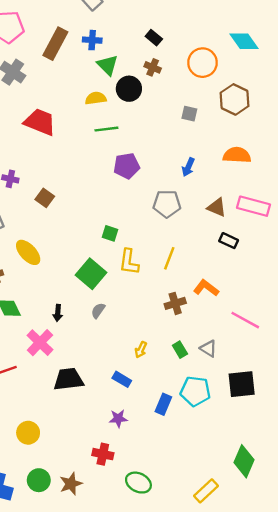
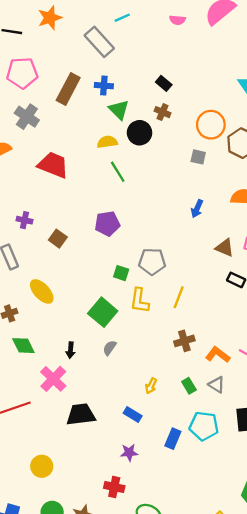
orange circle: (202, 63) -> (211, 125), moved
green line: (106, 129) -> (118, 172), turned 65
purple pentagon: (127, 166) -> (107, 224), moved
gray pentagon: (167, 204) -> (152, 262), moved
orange L-shape: (206, 288) -> (218, 355), moved

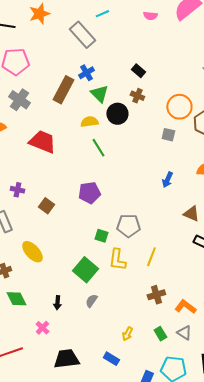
blue cross: (104, 86) -> (86, 73), turned -35
brown rectangle: (68, 89) -> (63, 90), moved
pink cross: (53, 379) -> (42, 328), size x0.6

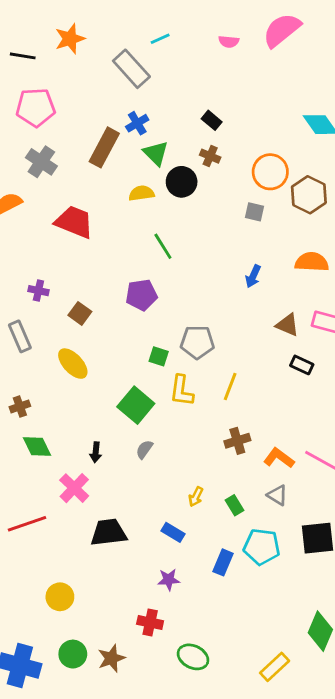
green line: (98, 148) -> (163, 246), moved
yellow ellipse: (32, 252) -> (73, 364), moved
pink cross: (42, 328) -> (74, 488), size x1.5
green rectangle: (160, 334) -> (234, 505), moved

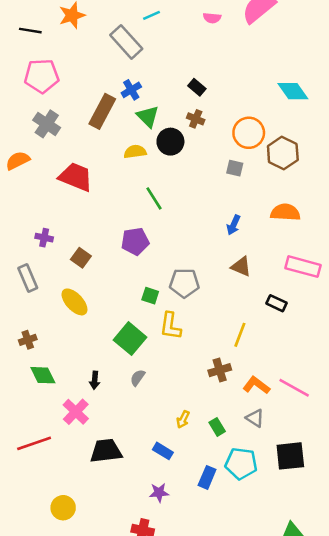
brown triangle: (287, 325) -> (241, 267), moved
yellow line: (230, 386) -> (240, 335), moved

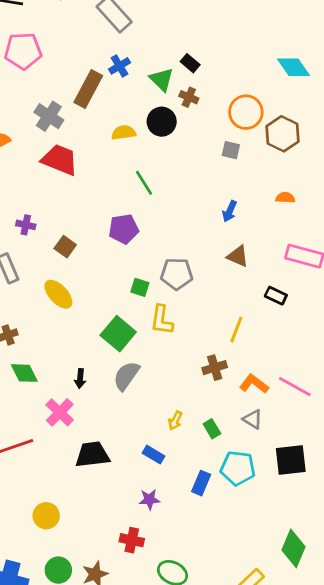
green triangle: (148, 116) -> (162, 80), moved
gray cross: (47, 124) -> (49, 116), moved
orange semicircle: (285, 212) -> (285, 198), size x0.6
gray semicircle: (138, 378) -> (126, 376), size x1.6

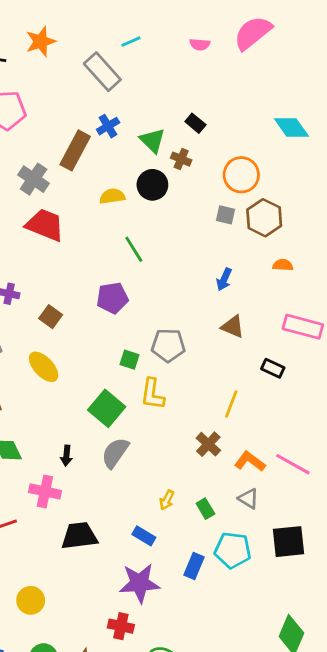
black rectangle: (190, 63) -> (195, 123), moved
brown hexagon: (283, 134) -> (264, 218), moved
brown cross: (215, 368) -> (208, 444), turned -30
pink cross: (60, 412) -> (45, 491), turned -32
purple star: (149, 499) -> (140, 583), size x1.8

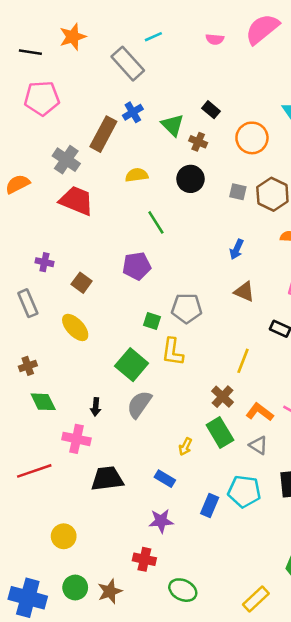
orange circle: (241, 175) -> (252, 138), moved
black circle: (152, 185) -> (190, 179), moved
green rectangle: (205, 509) -> (220, 433), moved, size x1.6
purple star: (140, 583) -> (161, 521), size x0.7

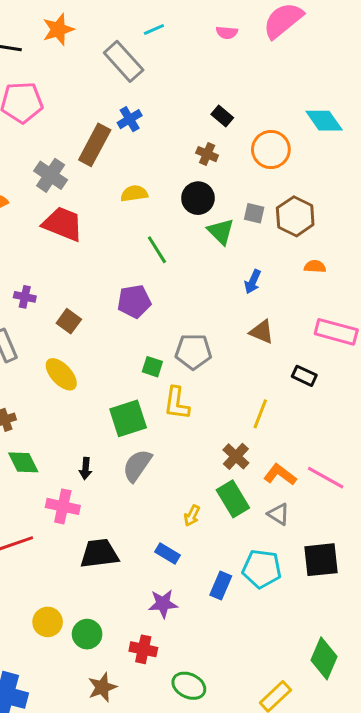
green triangle: (173, 125) -> (221, 232), moved
green square: (132, 365) -> (128, 418), turned 32
green circle: (75, 588) -> (87, 634), moved

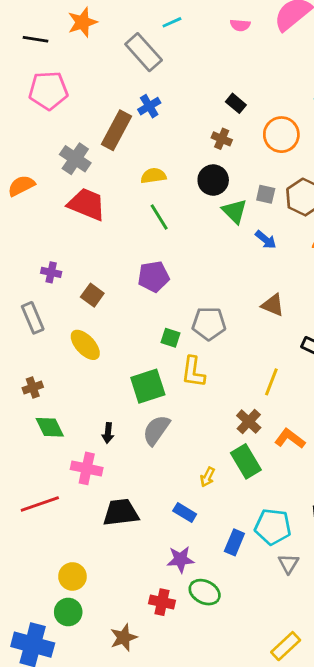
green line: (157, 250) -> (159, 217), moved
blue arrow: (253, 282) -> (266, 240), moved, turned -75
gray triangle: (278, 514) -> (288, 564), moved, turned 30
green circle: (87, 634) -> (68, 612), moved
green ellipse: (189, 686) -> (205, 592), moved

